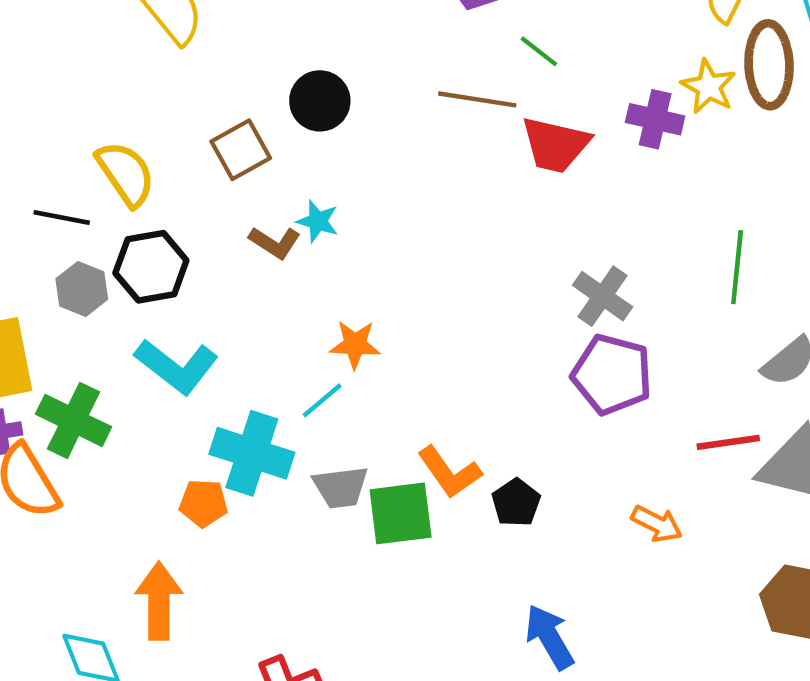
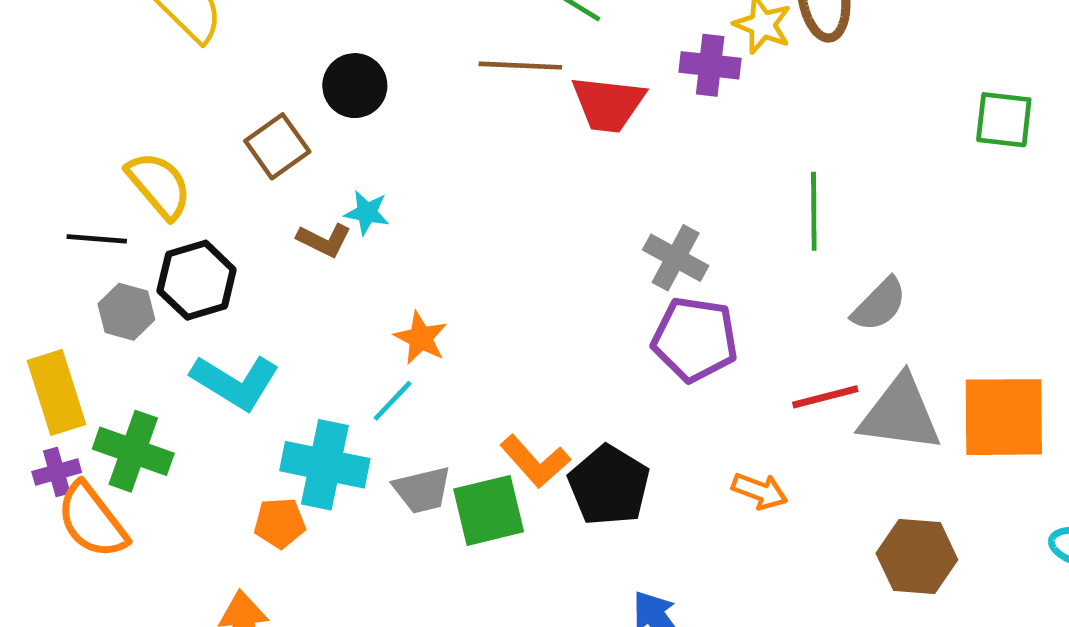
orange star: (355, 345) -> (421, 338), turned 30
black pentagon: (516, 503) -> (609, 485), size x1.6

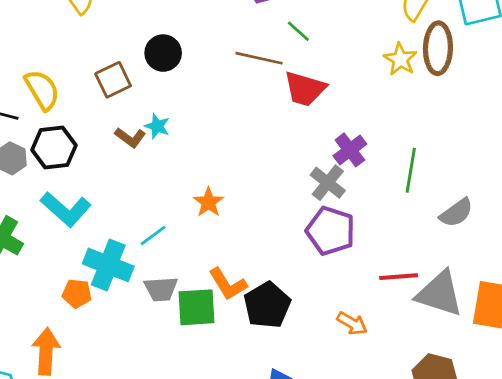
purple cross: (710, 65) -> (350, 150), moved, turned 36
gray semicircle: (879, 305) -> (456, 213), moved
orange star: (421, 338) -> (209, 202), moved

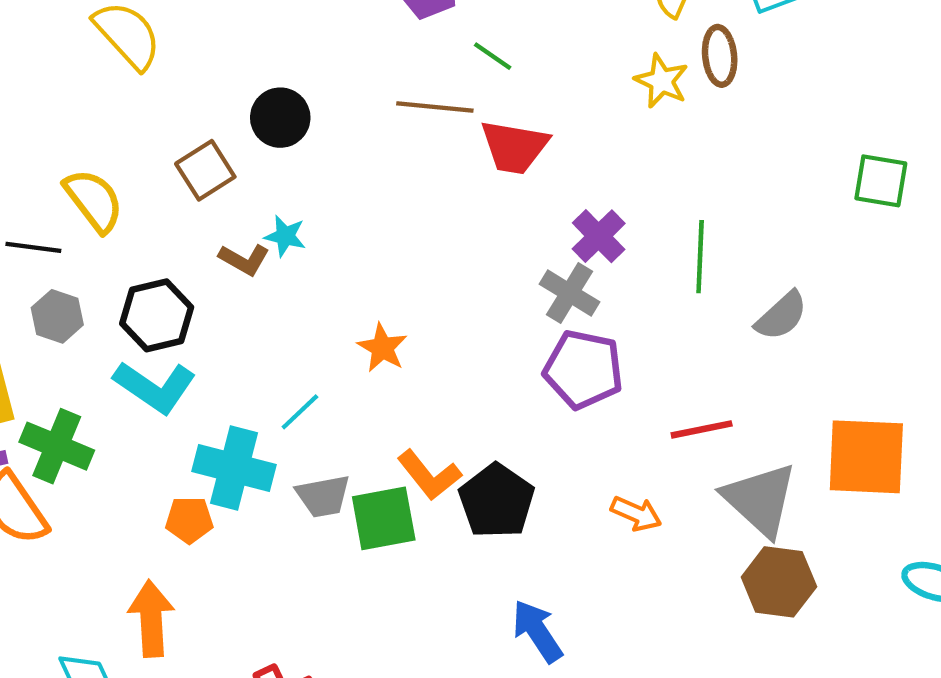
brown ellipse: (438, 48) -> (720, 56), size x0.7
black hexagon: (54, 148) -> (157, 315), moved
gray triangle: (440, 294) -> (760, 499), moved, turned 32

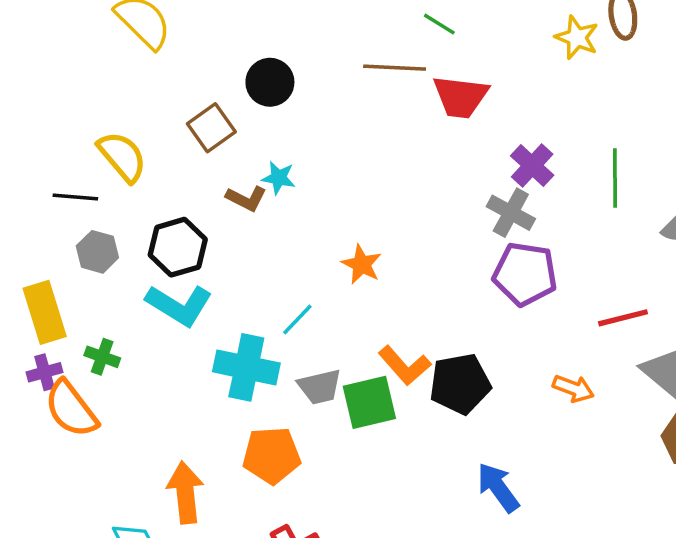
green cross: (57, 446) -> (102, 357), size x0.6
black pentagon: (497, 501) -> (460, 384), turned 30
orange pentagon: (189, 520) -> (272, 455), moved, size x1.5

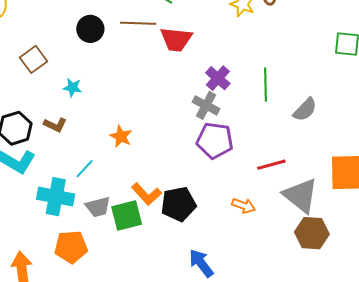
black circle: (270, 82) -> (90, 29), moved
brown L-shape: (246, 198) -> (55, 125), moved

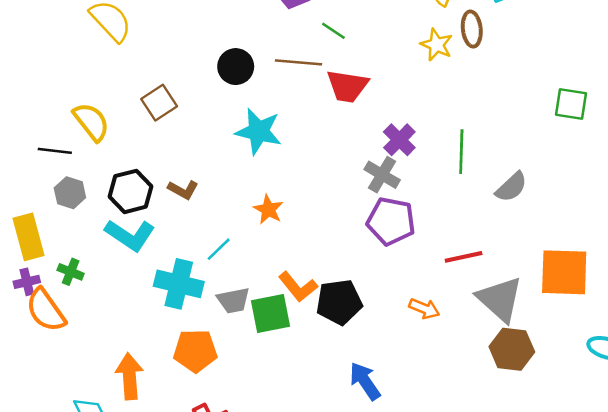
cyan star: (72, 88) -> (259, 131), moved, size x1.8

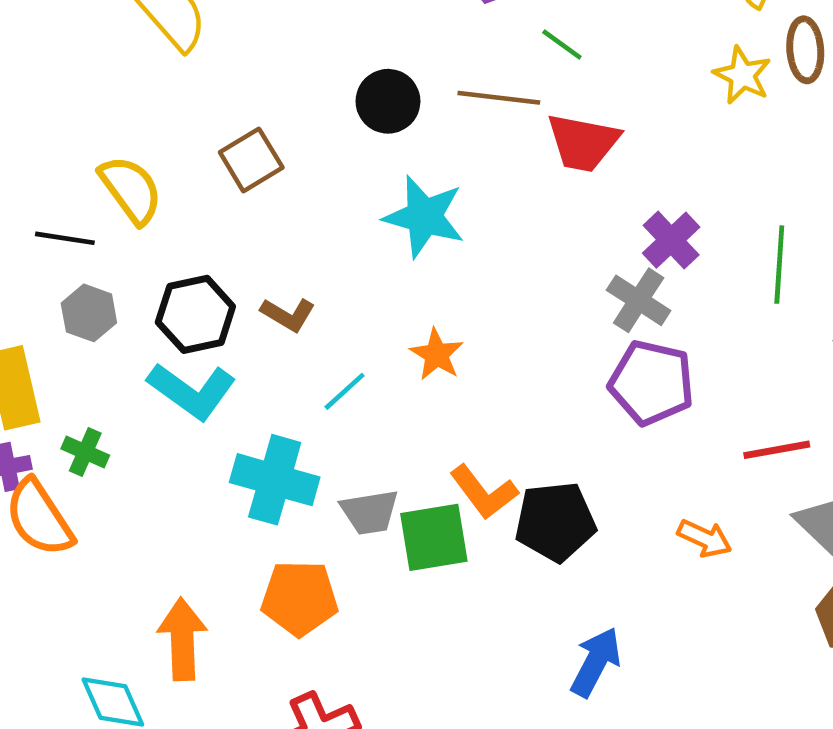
cyan line: (219, 249) -> (345, 391), moved
blue arrow: (365, 381) -> (596, 662), turned 60

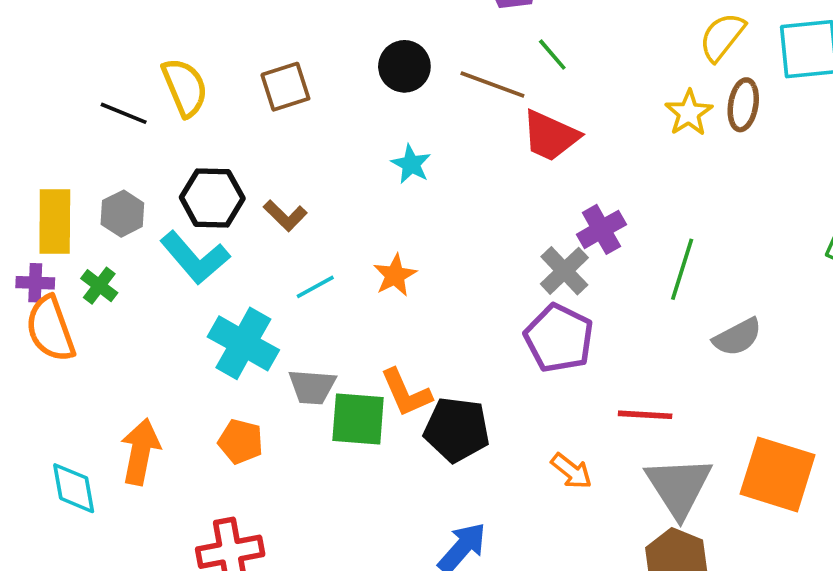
cyan star: (424, 217) -> (411, 164), size x0.6
gray hexagon: (89, 313) -> (122, 214), moved
orange pentagon: (300, 598) -> (241, 442), size x0.7

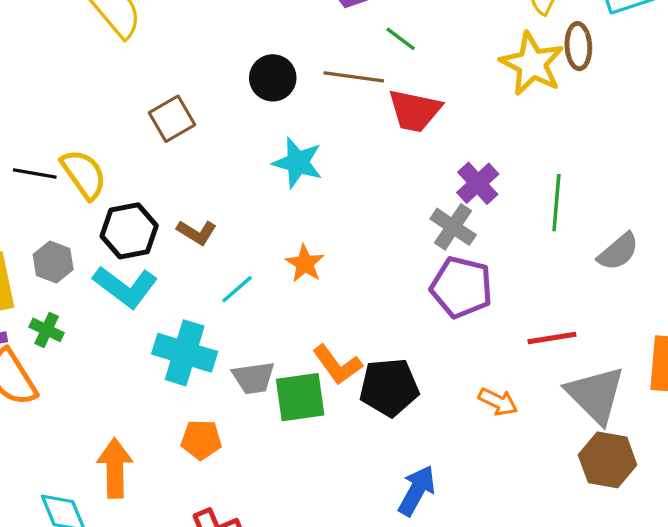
yellow semicircle: (185, 87) -> (84, 174), moved
yellow star: (689, 113) -> (532, 64), size x1.5
cyan star: (411, 164) -> (298, 163), size x1.4

